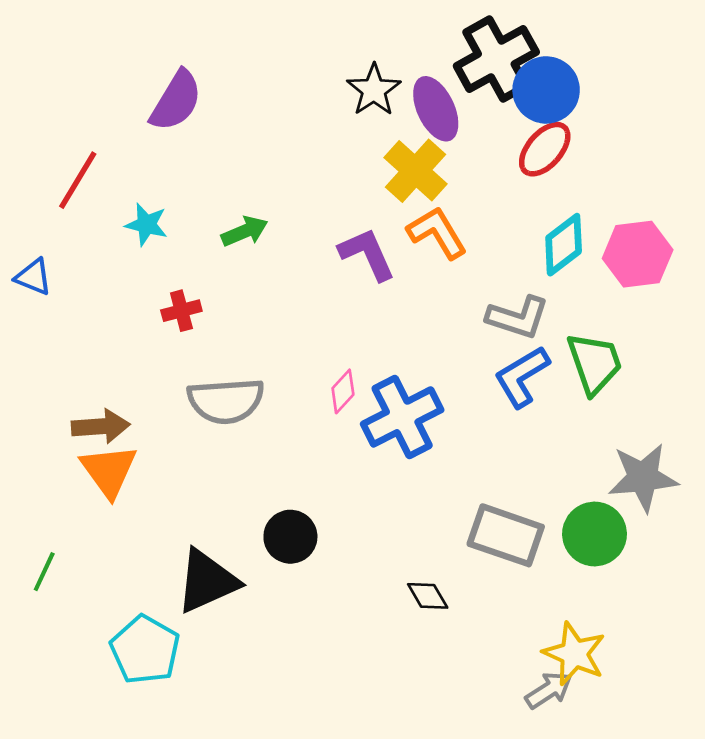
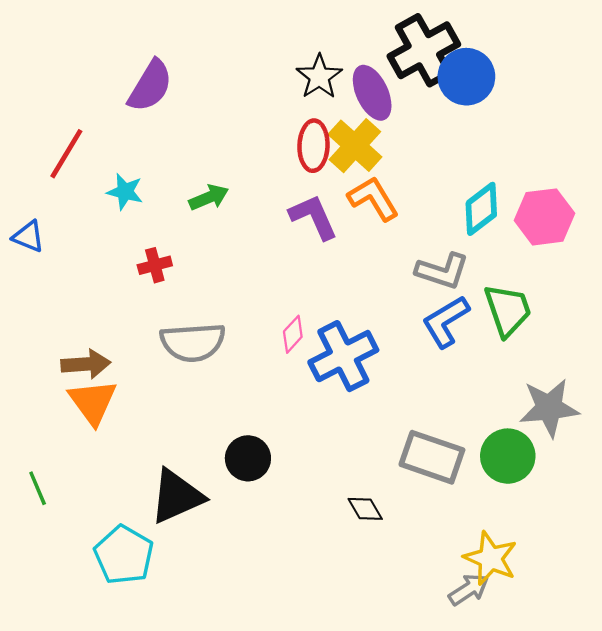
red ellipse: (545, 149) -> (313, 146), moved, turned -39
green line: (44, 572) -> (38, 488), turned -48

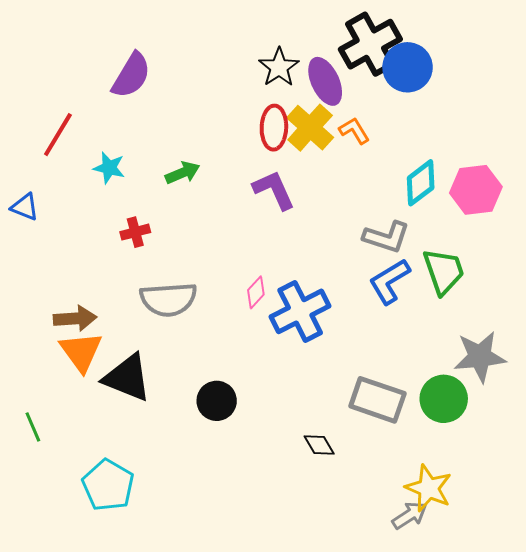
orange L-shape: (373, 199) -> (354, 131), moved, size x0.7
black triangle: (177, 496) -> (127, 378), moved, turned 46

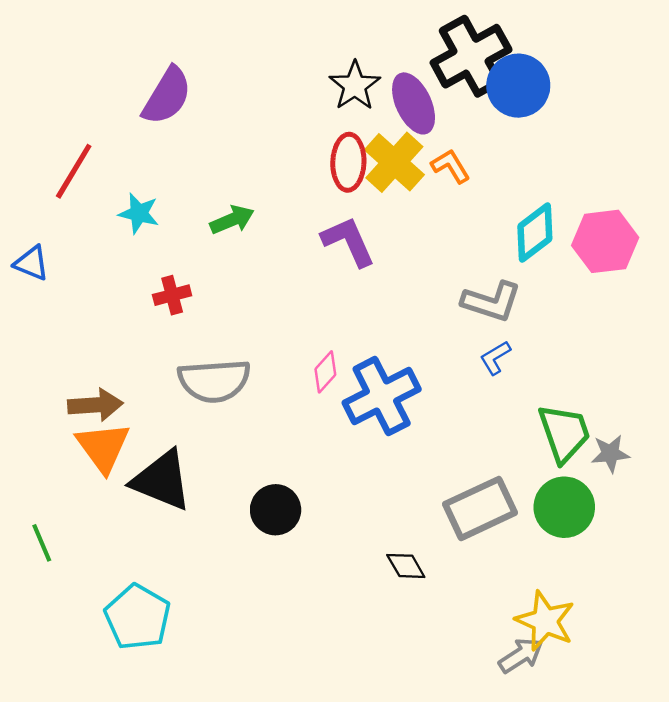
green trapezoid: (444, 271) -> (564, 433), moved
blue L-shape: (389, 281) -> (495, 358), size x0.6
gray star: (480, 357) -> (610, 454), size x0.6
gray rectangle: (377, 400) -> (480, 508), turned -44

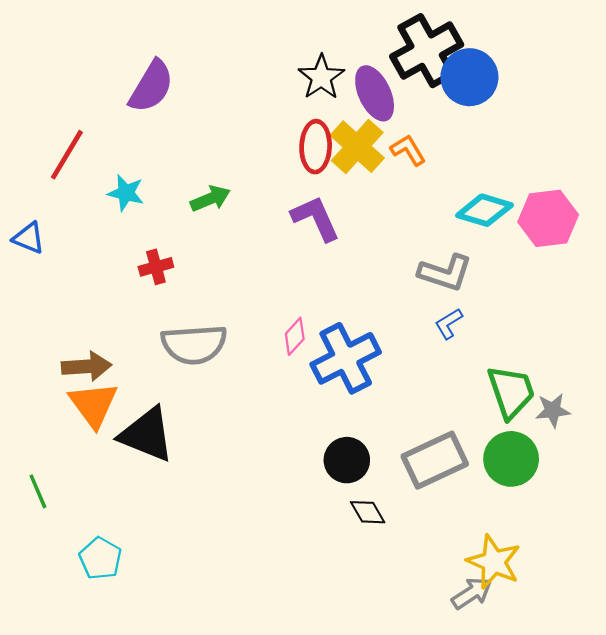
cyan diamond: (535, 233) -> (484, 210), turned 54
black circle: (276, 510) -> (347, 460), moved
cyan pentagon: (138, 617) -> (100, 558), moved, size x0.7

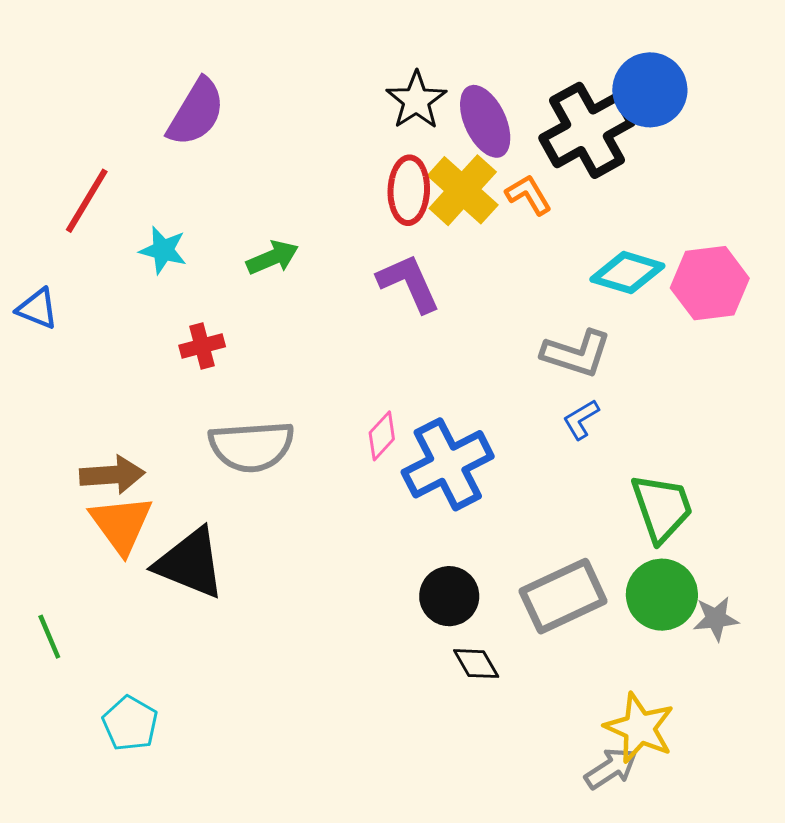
black cross: (427, 51) -> (587, 130), moved
blue circle: (469, 77) -> (650, 90), moved
gray star: (553, 410) -> (716, 619), moved

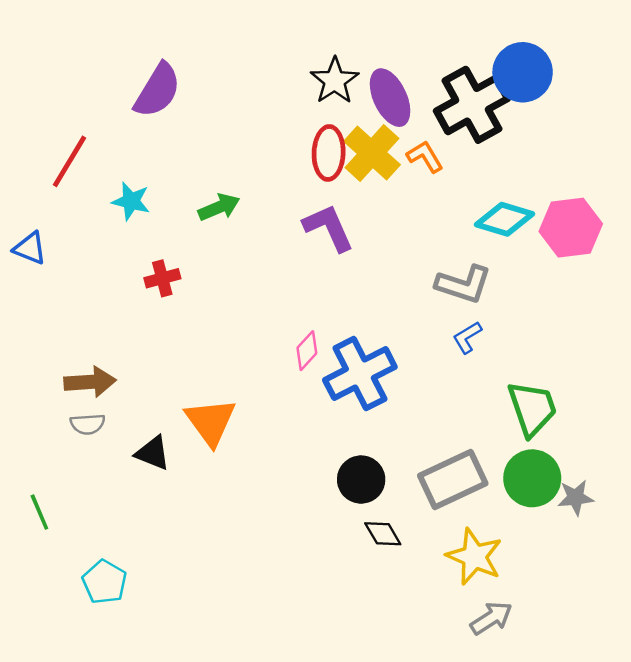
gray semicircle: (251, 446) -> (88, 424), moved, size x0.5
orange triangle: (121, 524) -> (211, 422), moved
black triangle: (190, 563) -> (153, 453), size x0.6
yellow star: (639, 728) -> (474, 557), moved

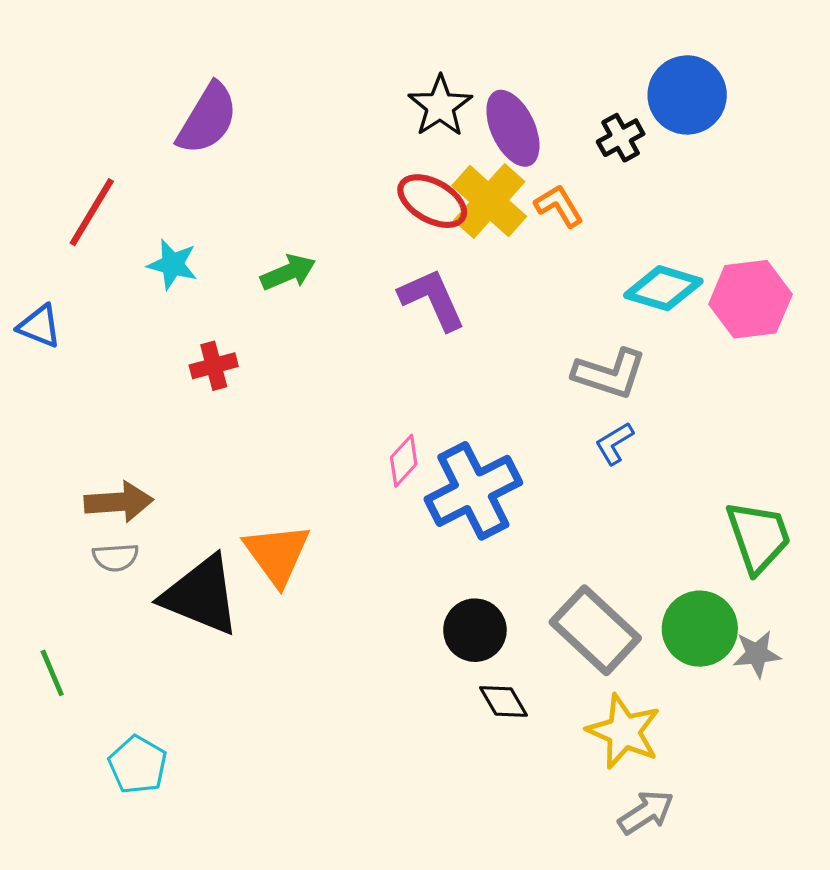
black cross: (472, 105) -> (621, 138), size x0.5
red ellipse: (329, 153) -> (432, 201), turned -63
green trapezoid: (532, 408) -> (758, 537), moved
black triangle: (153, 453) -> (201, 595), size x1.8
gray rectangle: (453, 480) -> (595, 630), turned 68

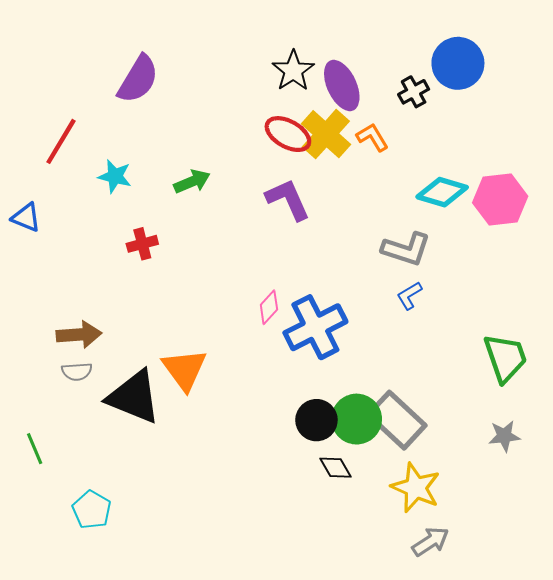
green circle: (700, 629) -> (357, 419), moved

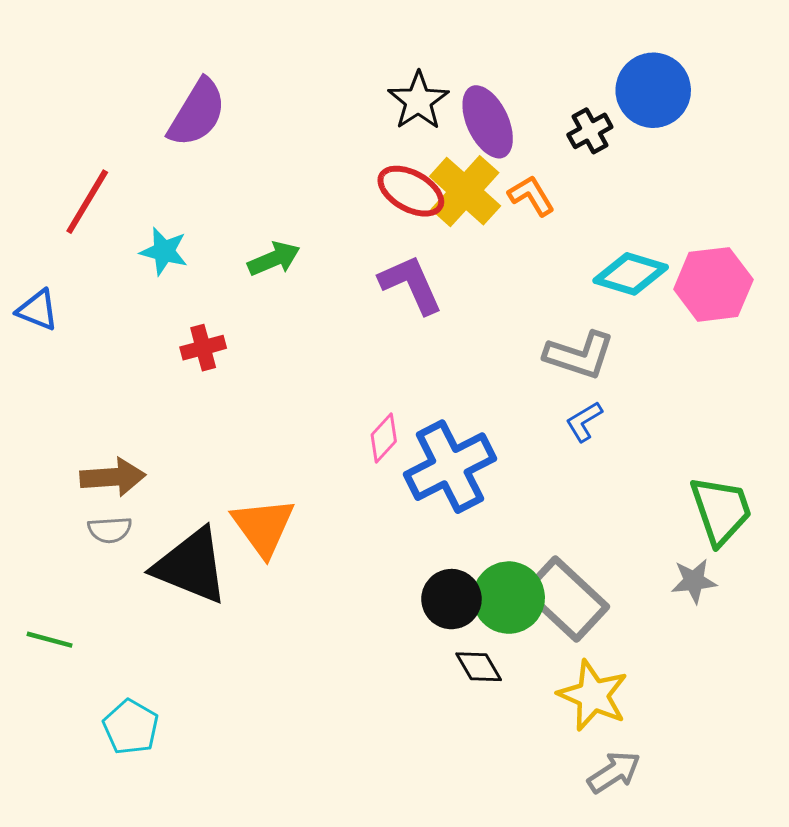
gray star: (504, 436) -> (694, 581), moved
green line: (35, 449) -> (50, 640), turned -52

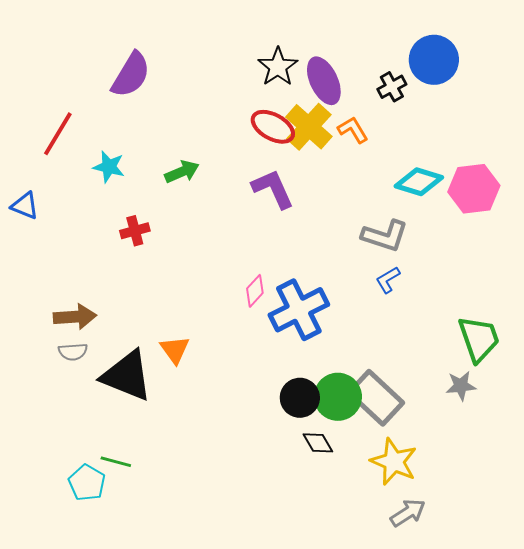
orange triangle: (263, 527) -> (175, 350), size x0.7
green line: (50, 640) -> (116, 462), moved

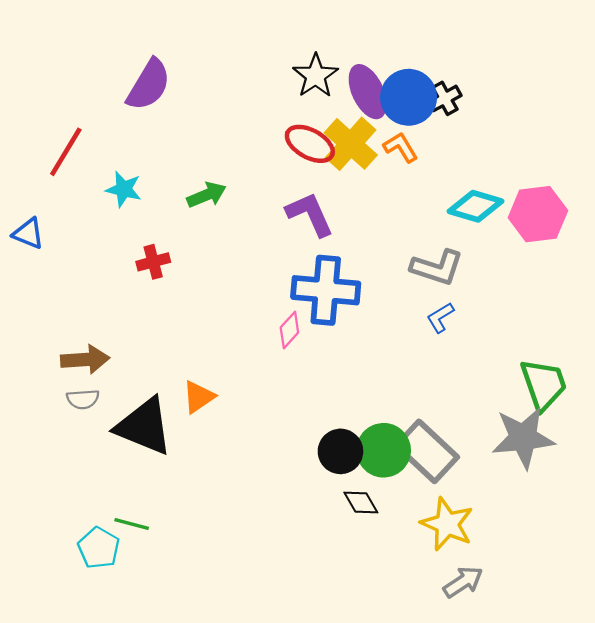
blue circle: (434, 60) -> (409, 97), moved
blue cross: (299, 310) -> (326, 290), moved, turned 32
orange triangle: (175, 350) -> (199, 397), turned 32
gray star: (461, 386) -> (523, 438), size x1.8

